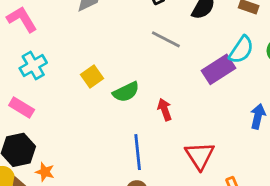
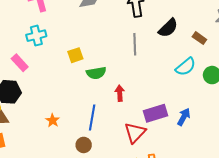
gray line: (166, 39) -> (135, 44), turned 45
purple rectangle: (218, 69) -> (156, 113), moved
orange star: (45, 172) -> (53, 120), moved

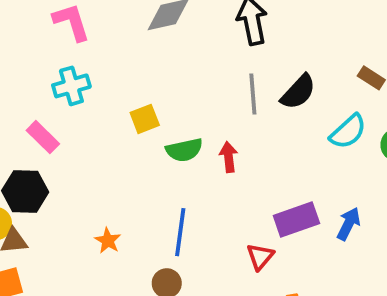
black semicircle: (168, 28) -> (298, 92), moved
red arrow: (120, 93) -> (229, 157), moved
red triangle: (135, 133) -> (260, 257), size x0.7

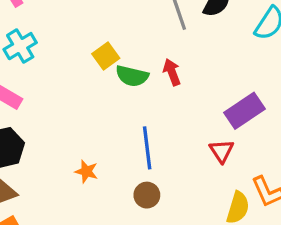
yellow square: (145, 119) -> (106, 56), moved
green semicircle: (184, 150) -> (132, 76), turned 40

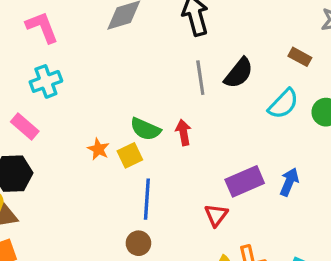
yellow square: (106, 56) -> (130, 155), moved
orange star: (86, 171) -> (98, 149), moved

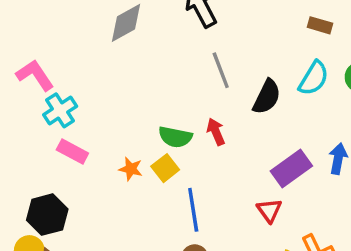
pink L-shape: (42, 27) -> (35, 75), moved
black semicircle: (239, 73) -> (267, 97), moved
pink rectangle: (25, 127) -> (72, 151), moved

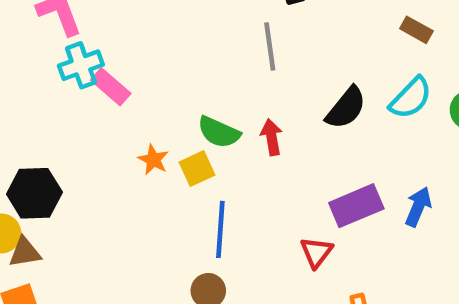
brown rectangle: (320, 25) -> (416, 30), moved
gray line: (221, 70) -> (270, 46), moved
pink rectangle: (72, 151) -> (111, 87), moved

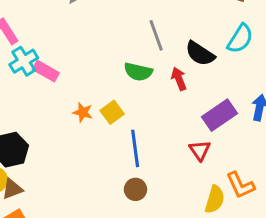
gray line: (270, 46) -> (156, 35), moved
black semicircle: (346, 108) -> (200, 54), turned 96
green semicircle: (219, 132) -> (138, 72), moved
red arrow: (272, 137) -> (179, 79), moved

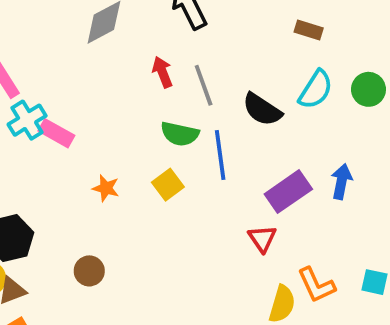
red arrow: (179, 79) -> (162, 72), moved
yellow square: (112, 112) -> (168, 185), moved
blue line: (135, 148) -> (220, 155), moved
brown circle: (135, 189) -> (89, 271), moved

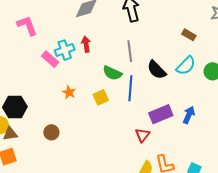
red arrow: (162, 72) -> (86, 44), moved
cyan cross: (27, 120) -> (65, 50), moved

